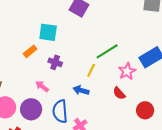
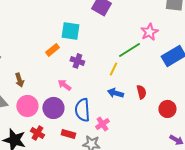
pink star: (127, 71) -> (149, 32), moved
blue arrow: (81, 90) -> (115, 93), moved
red semicircle: (119, 93) -> (141, 92), turned -152

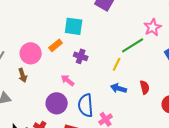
pink circle: (27, 106) -> (31, 53), moved

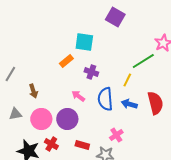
pink circle: (31, 53) -> (41, 119), moved
red semicircle: (145, 87) -> (155, 103), size x1.6
blue semicircle: (86, 105) -> (105, 99), moved

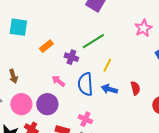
cyan square: (84, 42) -> (18, 27), moved
green line: (143, 61) -> (93, 41), moved
red semicircle: (155, 103) -> (135, 88), size x0.6
pink cross: (116, 135) -> (85, 119), moved, turned -32

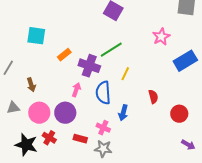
purple cross: (71, 57) -> (89, 66), size x1.5
pink arrow: (58, 81) -> (76, 90), turned 72
blue arrow: (109, 89) -> (123, 113), moved, turned -91

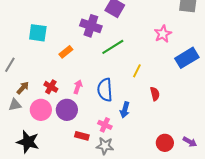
purple cross: (89, 66) -> (91, 26), moved
yellow line: (125, 74) -> (137, 71), moved
brown arrow: (31, 85) -> (23, 88), moved, turned -120
red circle: (179, 114) -> (165, 143), moved
red cross: (49, 138) -> (51, 87), moved

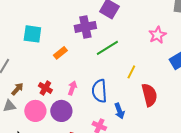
purple cross: (91, 26) -> (85, 27), turned -30
red semicircle: (155, 94) -> (149, 95), size x1.6
blue arrow: (125, 110) -> (119, 111), turned -35

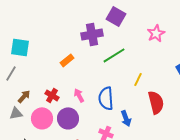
cyan square: (32, 34) -> (20, 47), moved
pink star: (157, 35) -> (156, 33), moved
pink arrow: (72, 88) -> (79, 95), turned -48

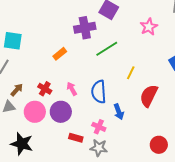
red semicircle: (156, 102) -> (149, 96), turned -140

